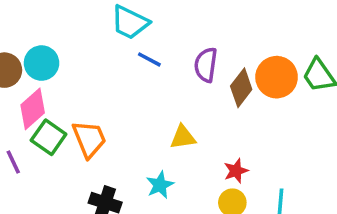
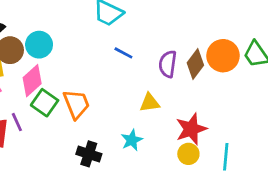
blue line: (149, 59) -> (123, 53), moved
purple semicircle: (206, 65) -> (168, 64), moved
red star: (236, 171) -> (191, 129), size x1.6

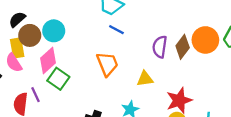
blue line: (123, 53) -> (116, 30), moved
orange trapezoid: (76, 104) -> (107, 64), moved

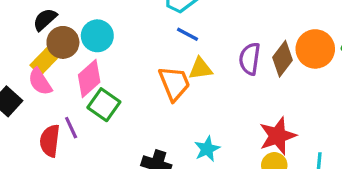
yellow rectangle: (17, 48) -> (45, 60), turned 54
yellow triangle: (145, 79) -> (201, 69), moved

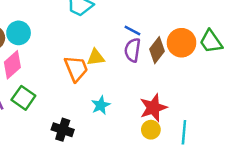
blue line: (187, 34) -> (132, 30), moved
green square: (104, 105) -> (23, 98), moved
cyan star: (207, 149) -> (101, 105), moved

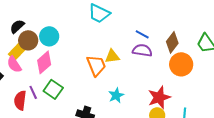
orange circle: (182, 43) -> (181, 64), moved
purple semicircle: (132, 50) -> (142, 50), turned 90
brown diamond: (157, 50) -> (172, 42), moved

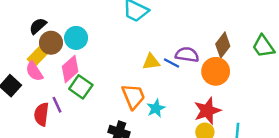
blue line: (142, 34) -> (171, 63), moved
orange circle: (181, 64) -> (216, 71), moved
orange trapezoid: (96, 65) -> (133, 96), moved
green square: (53, 89) -> (81, 87), moved

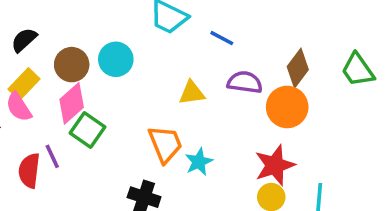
cyan circle: (76, 38) -> (116, 59), moved
brown circle: (51, 43) -> (72, 65), moved
blue line: (171, 63) -> (222, 38), moved

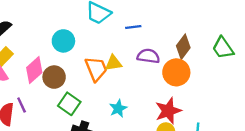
blue line: (222, 38) -> (133, 27), turned -35
brown circle: (72, 65) -> (54, 77), moved
green square: (88, 130) -> (69, 104), moved
orange trapezoid: (165, 144) -> (96, 69), moved

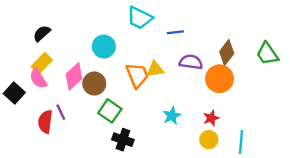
cyan star: (118, 108) -> (172, 116), moved
red star: (168, 111) -> (211, 118), size x0.6

